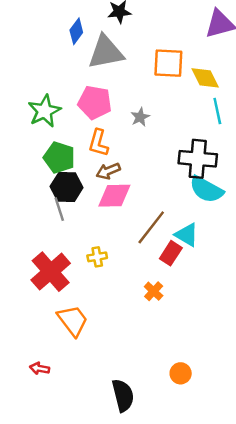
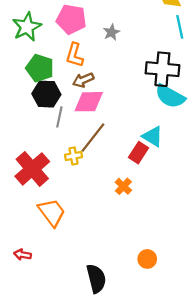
gray line: (59, 209) -> (59, 117), moved, turned 30
brown line: (151, 227) -> (93, 137), moved

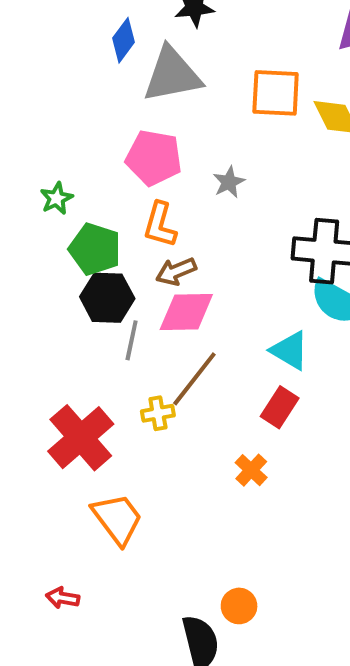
green star: (27, 27) -> (56, 198), moved, size x0.6
cyan triangle: (153, 136) -> (290, 350), moved
orange circle: (147, 259) -> (239, 606), moved

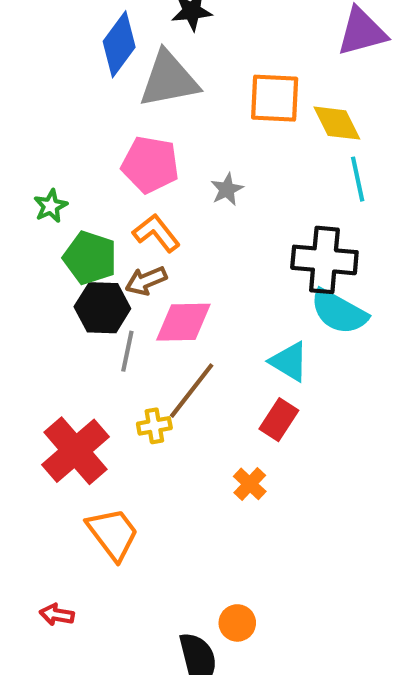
blue diamond: (123, 40) -> (119, 44), size x1.4
orange L-shape: (160, 225) -> (156, 233), turned 126
brown arrow: (176, 271) -> (146, 281), moved

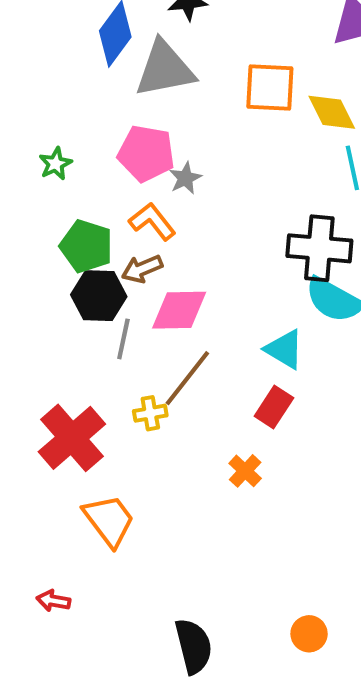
gray star: (227, 189) -> (185, 178), moved
green star: (51, 206) -> (55, 164), moved
orange circle: (237, 623) -> (309, 634), moved

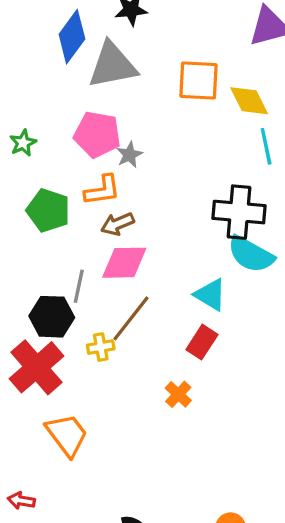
orange L-shape: (152, 221) -> (102, 190), turned 120
brown arrow: (142, 269) -> (118, 224), moved
black hexagon: (99, 296) -> (52, 317), moved

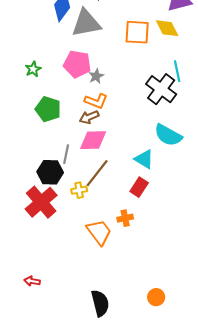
yellow diamond: (249, 101) -> (167, 28), moved
orange L-shape: (102, 190) -> (96, 101), moved, turned 30
black cross: (239, 212) -> (161, 89), moved, turned 32
orange cross: (178, 394) -> (125, 218), turned 35
orange trapezoid: (67, 435) -> (99, 232), moved

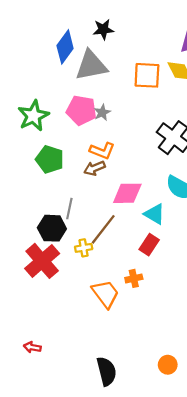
green star: (33, 69) -> (33, 116), size x1.8
gray star: (96, 76) -> (102, 112), moved
pink diamond: (93, 140) -> (127, 193), moved

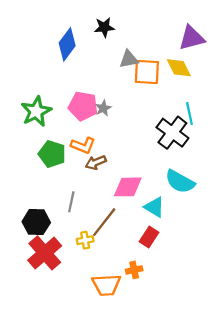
gray triangle: (91, 66) -> (129, 59), moved, size x0.6
orange L-shape: (102, 151) -> (83, 145), moved
black hexagon: (52, 228) -> (36, 222), moved
orange trapezoid: (105, 294) -> (106, 285), turned 124

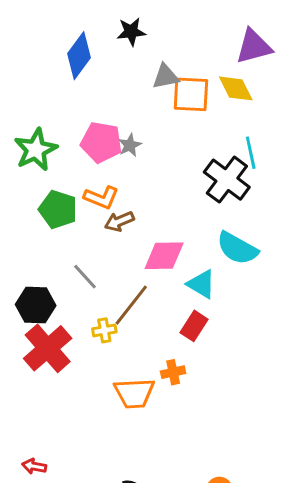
gray line: (71, 202) -> (85, 277), turned -54

